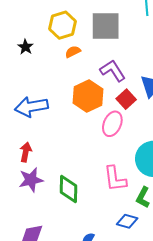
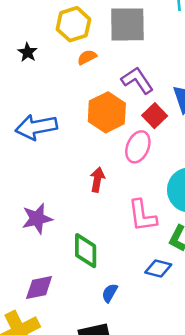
red arrow: (26, 152) -> (97, 180), moved
green diamond: (68, 189) -> (86, 251), moved

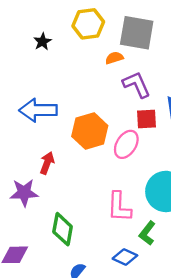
orange semicircle: (87, 57) -> (114, 58), moved
orange hexagon: (107, 112) -> (90, 131), moved
red square: (155, 116) -> (146, 119), turned 30
red arrow: (97, 180) -> (47, 163), moved

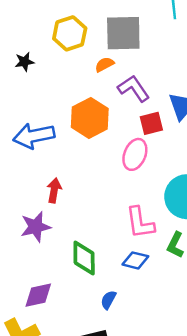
black star: (42, 42) -> (24, 62), turned 30
orange hexagon: (90, 131) -> (90, 118), moved
blue diamond: (125, 257) -> (135, 260), moved

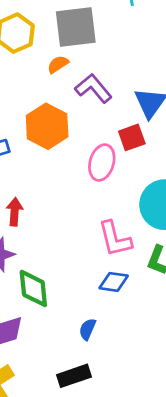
red square: (151, 123) -> (132, 137), moved
green diamond: (84, 258) -> (33, 288), moved

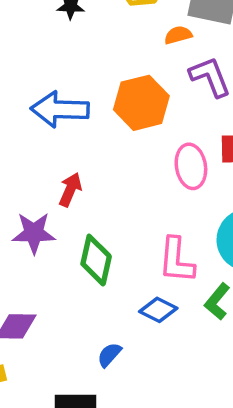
pink ellipse: (102, 163) -> (191, 166), turned -44
green diamond: (33, 288) -> (96, 260), moved

